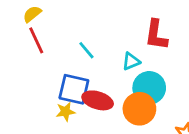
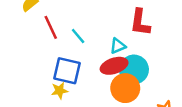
red line: (36, 40) -> (51, 27), moved
red ellipse: (98, 100) -> (114, 66), moved, turned -35

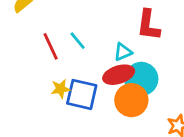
red line: (51, 27) -> (51, 46), moved
blue square: (67, 71) -> (82, 94), moved
yellow star: (60, 91) -> (61, 89), moved

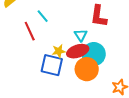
cyan line: (78, 41) -> (43, 16), moved
cyan triangle: (123, 52) -> (81, 35), turned -40
yellow star: (61, 89) -> (59, 51), moved

